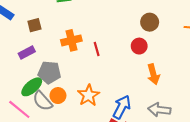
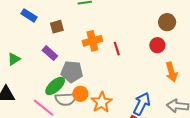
purple rectangle: (27, 53) -> (50, 53), turned 70
orange star: (89, 95) -> (102, 102), moved
gray semicircle: (43, 101) -> (66, 99), turned -50

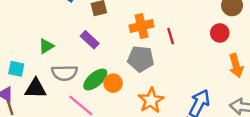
gray pentagon: (72, 72) -> (141, 59), moved
orange circle: (80, 94) -> (113, 83), moved
gray semicircle: (66, 99) -> (64, 73), moved

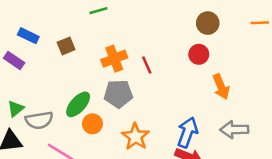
purple rectangle: (90, 40) -> (14, 60), moved
green triangle: (46, 46) -> (16, 109), moved
green ellipse: (95, 79) -> (78, 104), moved

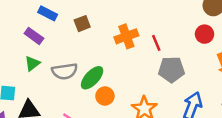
gray pentagon: (118, 94) -> (171, 70), moved
green triangle: (16, 109) -> (32, 64), moved
gray semicircle: (39, 120) -> (65, 71), moved

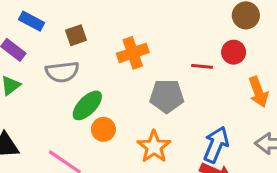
red line: (156, 43) -> (202, 66), moved, turned -63
gray pentagon: (171, 70) -> (167, 96), moved
gray semicircle: (65, 71) -> (62, 72), moved

